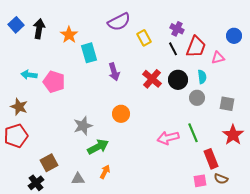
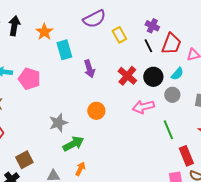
cyan semicircle: (202, 77) -> (177, 74), turned 48
pink arrow: (168, 138) -> (143, 107), moved

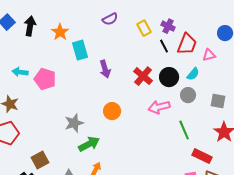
purple semicircle: (94, 19) -> (110, 19), size x0.7
yellow rectangle: (119, 35) -> (144, 28), moved
red rectangle: (186, 156) -> (202, 156), turned -42

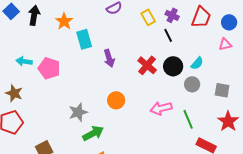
red trapezoid: (187, 44) -> (201, 17), moved
pink triangle: (209, 55) -> (225, 44), moved
pink arrow: (159, 107) -> (161, 108), moved

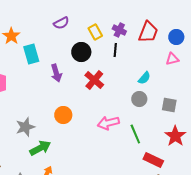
black line: (168, 35) -> (115, 50), turned 32
black circle: (173, 66) -> (81, 52), moved

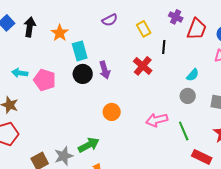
purple cross: (119, 30) -> (176, 17), moved
black circle: (81, 52) -> (83, 74), moved
red cross: (94, 80) -> (143, 66), moved
gray star: (25, 127) -> (64, 156), moved

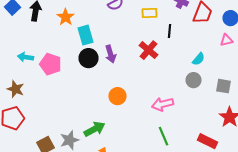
yellow rectangle: (144, 29) -> (150, 13), turned -63
green line: (184, 131) -> (164, 136), moved

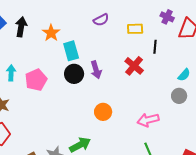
cyan arrow: (26, 57) -> (11, 73), turned 84
pink pentagon: (50, 64) -> (36, 80), turned 30

